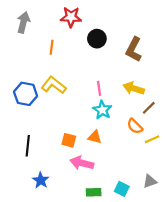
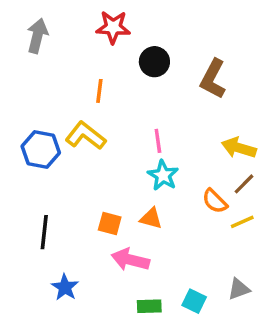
orange line: (52, 47) -> (99, 91), moved
yellow arrow: (134, 88) -> (239, 148), moved
brown line: (149, 108) -> (244, 184), moved

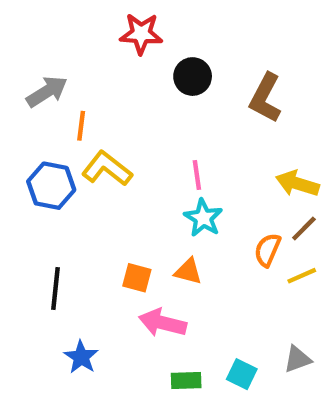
gray arrow: (37, 36) -> (47, 92), moved, turned 44
orange line: (99, 91) -> (81, 126), moved
orange semicircle: (215, 201) -> (267, 250), turned 68

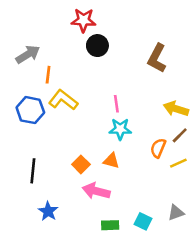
black circle: (193, 77) -> (97, 46), moved
cyan star: (203, 218) -> (120, 129), turned -30
orange square: (137, 278) -> (81, 164), turned 30

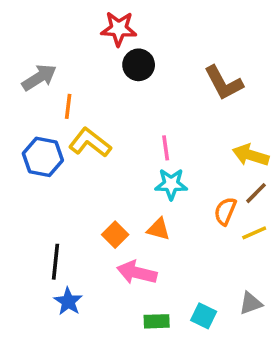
brown L-shape: (157, 58) -> (223, 83), turned -56
black line: (33, 171) -> (56, 262), moved

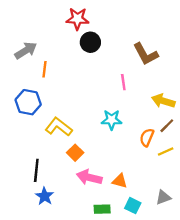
yellow L-shape: (90, 143) -> (59, 127), moved
pink line: (166, 148) -> (123, 82), moved
orange triangle: (158, 229) -> (120, 181), moved

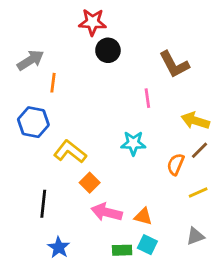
yellow line: (166, 152) -> (198, 193), moved
blue star: (45, 196) -> (59, 247), moved
cyan square: (133, 206) -> (147, 245), moved

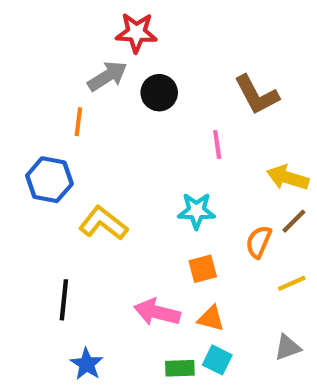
black circle: (108, 50) -> (159, 93), moved
gray arrow: (31, 60) -> (107, 76), moved
orange square: (90, 183) -> (203, 269), moved, turned 30

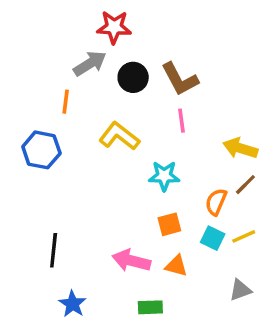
brown L-shape: (257, 95) -> (180, 79), moved
yellow L-shape: (103, 223) -> (119, 136), moved
cyan square: (217, 360) -> (213, 238), moved

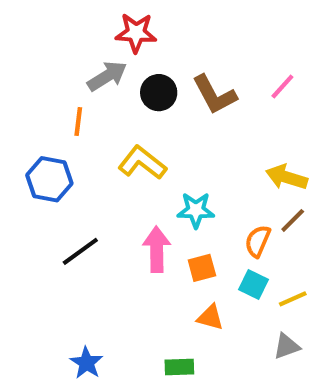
pink line: (181, 121) -> (282, 86), moved, turned 50
yellow line: (244, 236) -> (293, 299), moved
black line: (54, 250) -> (80, 251), moved, turned 48
pink arrow: (131, 261) -> (157, 249), moved, turned 75

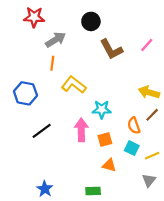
red star: (136, 33) -> (34, 17), moved
black circle: (159, 93) -> (91, 21), moved
orange line: (78, 121) -> (52, 63), moved
orange semicircle: (258, 241) -> (134, 126), turned -42
gray triangle: (287, 346) -> (149, 180), turned -32

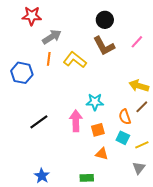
black circle: (91, 21) -> (105, 20), moved
yellow L-shape: (74, 85) -> (75, 60), moved
blue hexagon: (25, 93) -> (22, 73), moved

